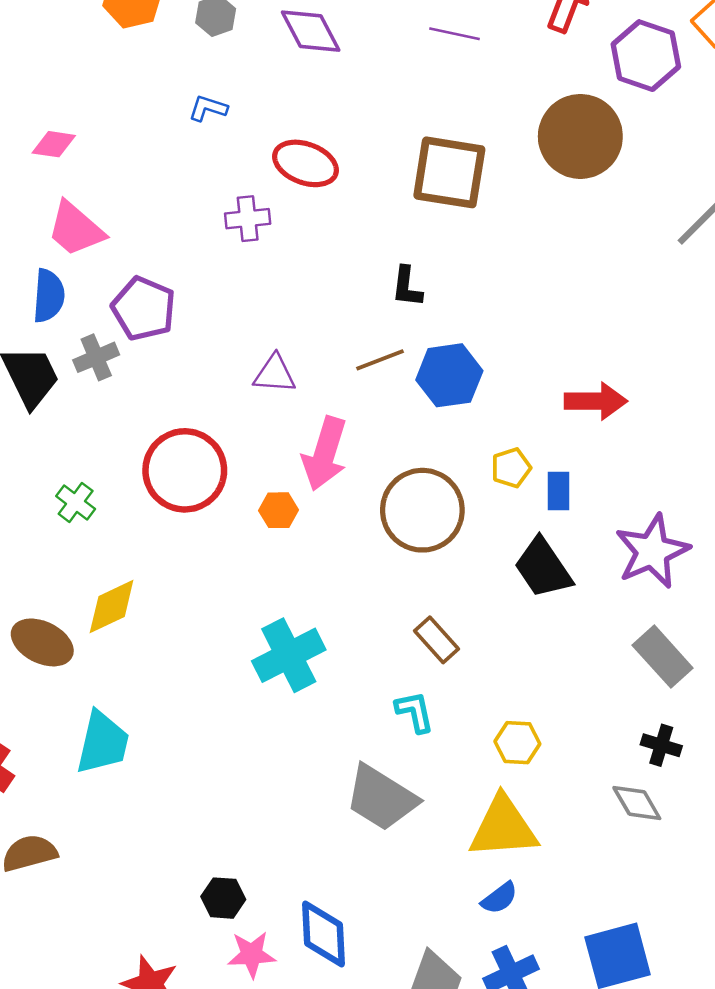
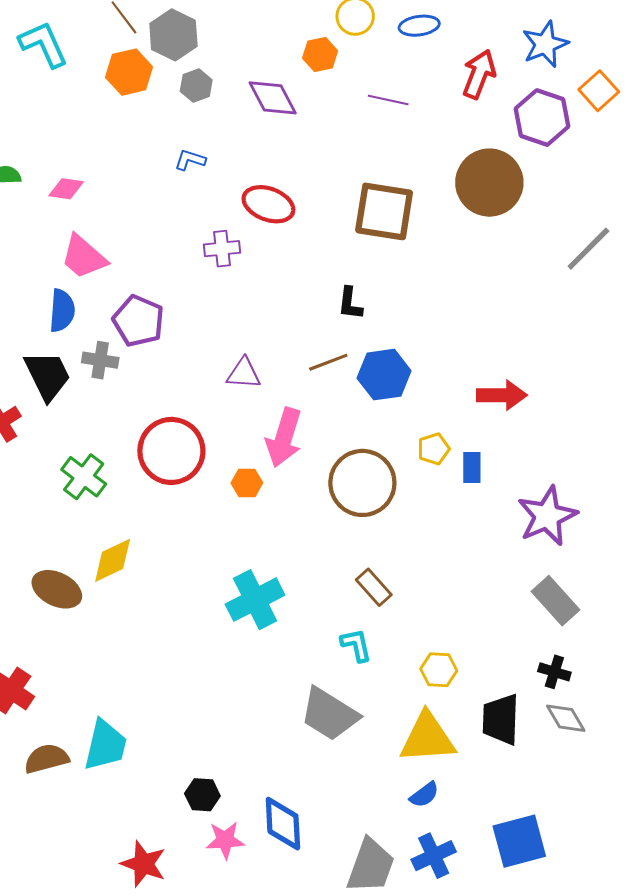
gray cross: (96, 357) -> (100, 360), turned 32
green cross: (76, 502) -> (84, 477), size x1.4
black trapezoid: (543, 568) -> (501, 719), moved, turned 36
cyan trapezoid: (103, 743) -> (105, 745), moved
gray diamond: (637, 803) -> (566, 718), moved

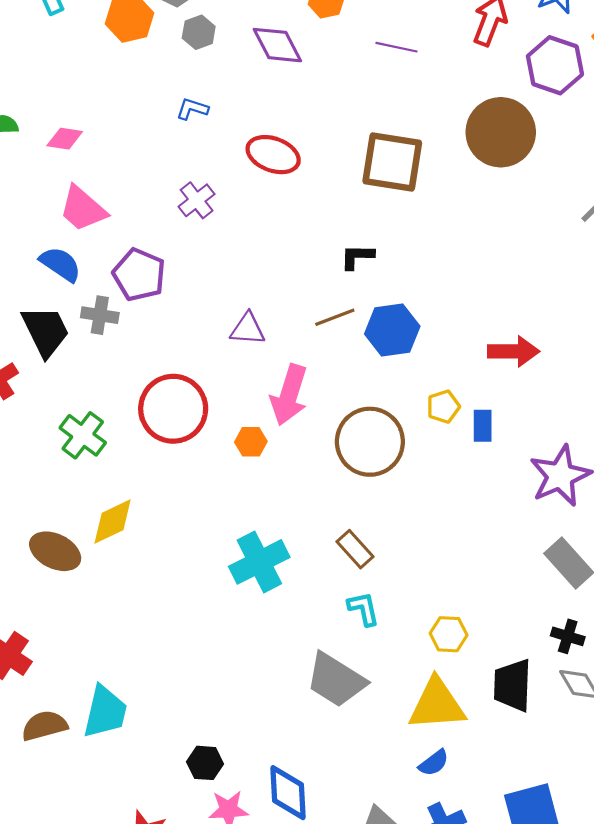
purple cross: (222, 249) -> (197, 200), moved, turned -32
black L-shape: (350, 303) -> (357, 257), turned 84
blue semicircle: (62, 311) -> (60, 264), turned -60
brown rectangle: (374, 587) -> (355, 549), moved

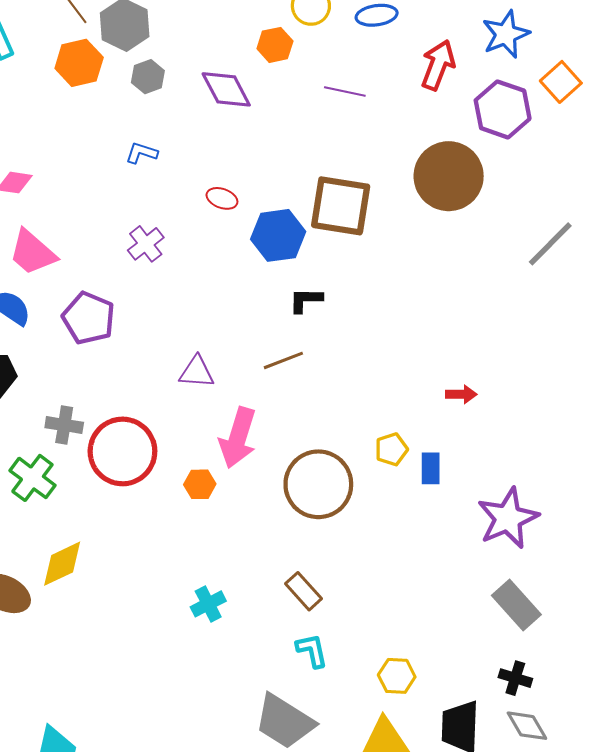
red ellipse: (273, 155) -> (222, 198), size x0.6
gray cross: (100, 315) -> (64, 425), moved
blue hexagon: (392, 330) -> (278, 235), moved
red arrow: (513, 351) -> (461, 394), size x0.6
cyan cross: (259, 562) -> (208, 604), size x0.6

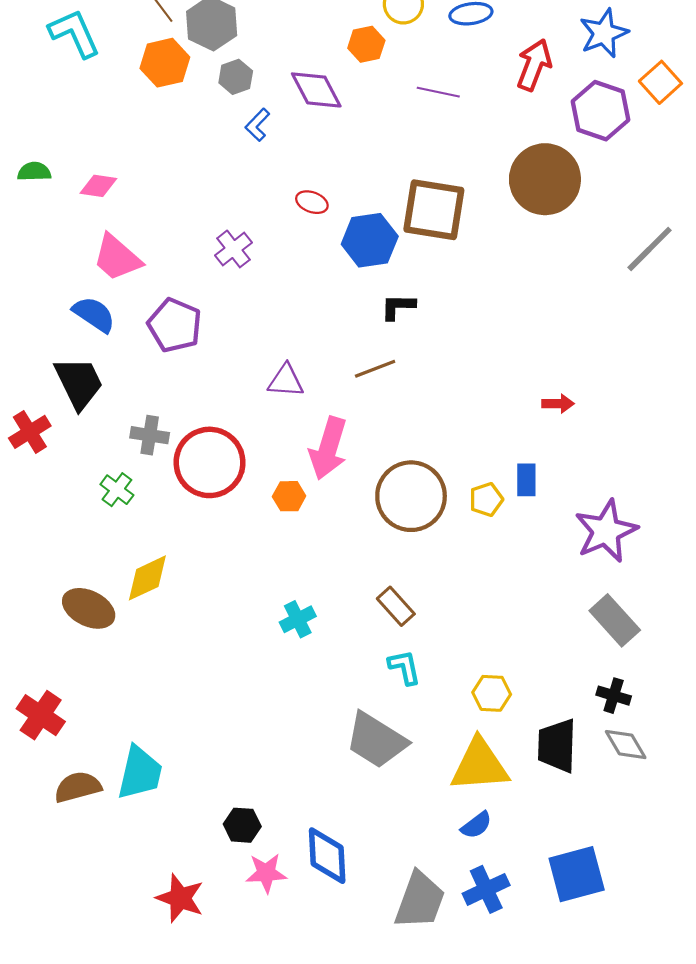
blue L-shape: (142, 153) -> (257, 125), moved, turned -64
yellow pentagon: (391, 449) -> (486, 499), moved
green cross: (32, 478) -> (117, 490), size x0.7

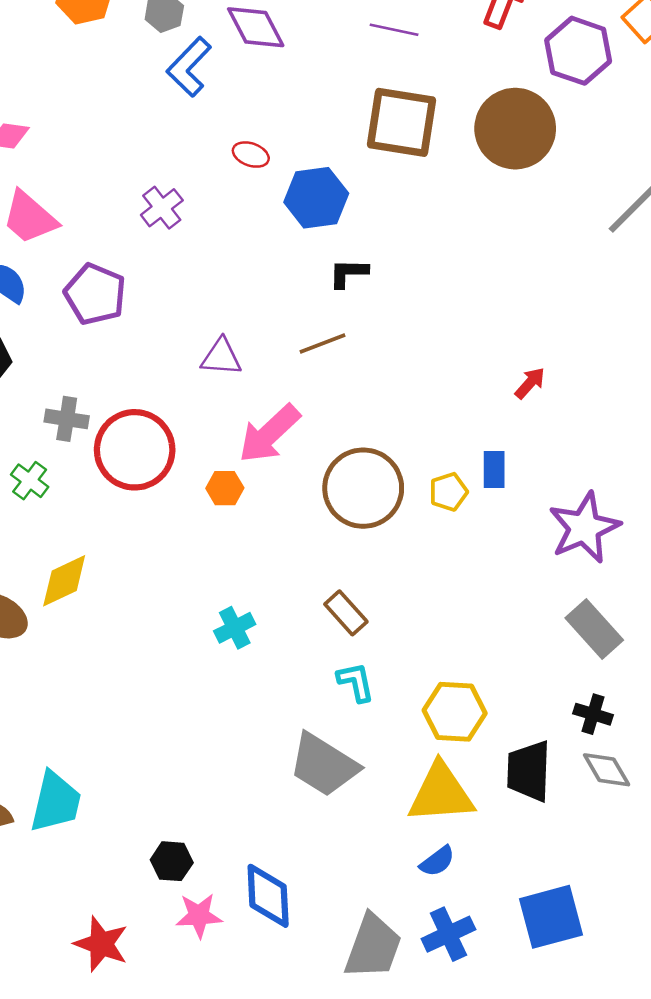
blue L-shape: (257, 125) -> (189, 67), size x1.6
brown square: (434, 210) -> (401, 122), moved
red arrow: (558, 404) -> (530, 383), turned -48
pink arrow: (328, 448) -> (269, 434), turned 30
yellow hexagon: (492, 693) -> (455, 712), size x1.4

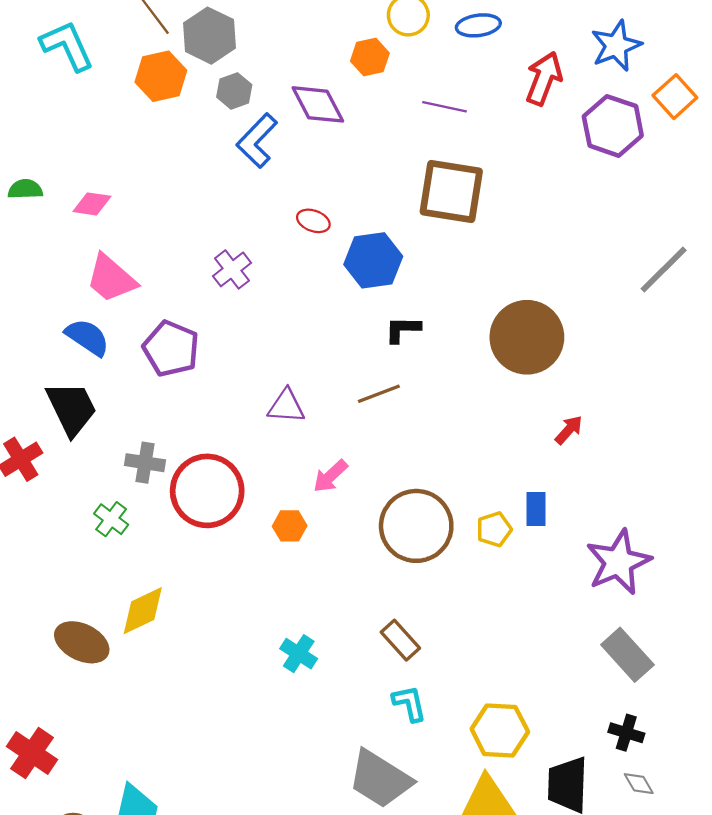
brown circle: (515, 129) -> (527, 337), moved
pink arrow: (269, 434) -> (330, 476), size x0.6
cyan cross: (235, 628) -> (299, 654), turned -30
gray diamond: (607, 770) -> (639, 784), size x0.7

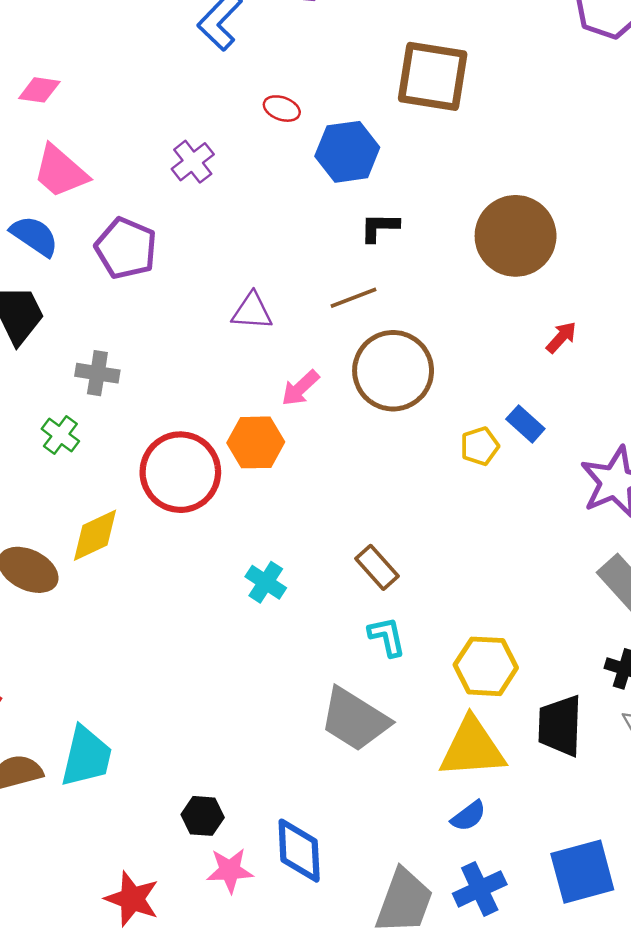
red circle: (207, 491) -> (180, 472), moved
blue rectangle: (536, 509) -> (525, 424), turned -48
orange hexagon: (290, 526) -> (256, 442), size x1.5
brown circle: (416, 526) -> (393, 371), moved

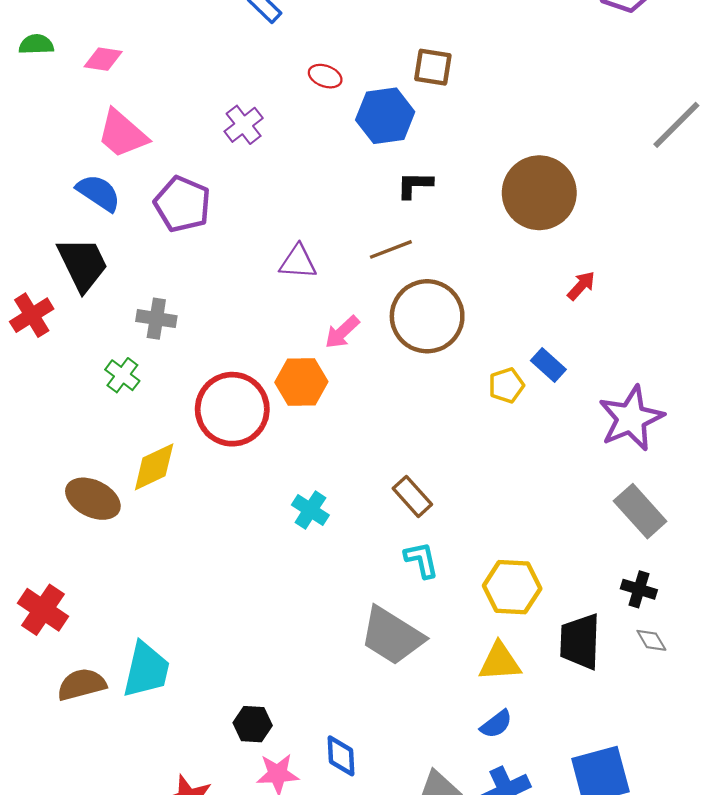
brown square: (433, 76) -> (433, 67), moved, size x0.6
yellow triangle: (472, 748) -> (500, 662), size x0.7
blue diamond: (299, 851) -> (341, 756), size x0.7

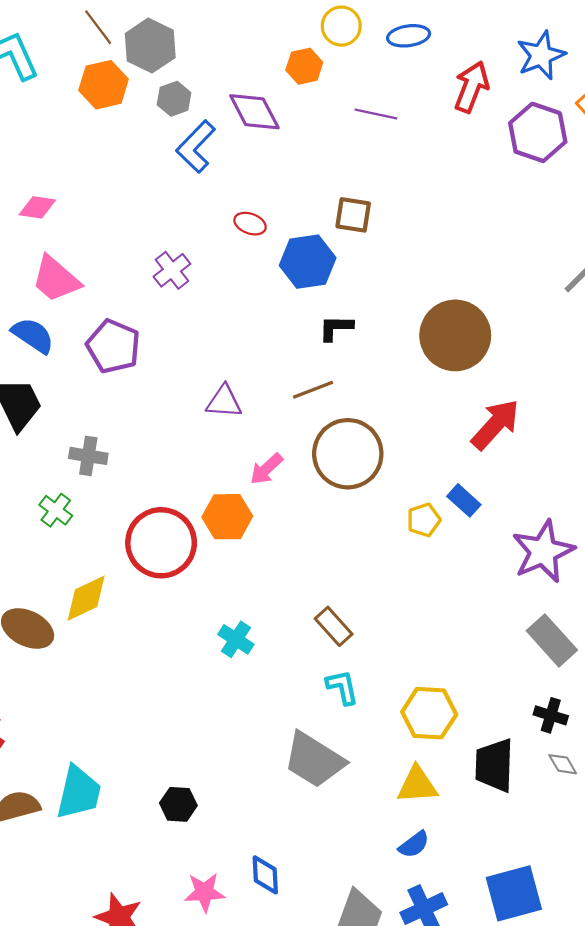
red arrow: (581, 286) -> (495, 424), size x1.8
black hexagon: (253, 724) -> (178, 804), moved

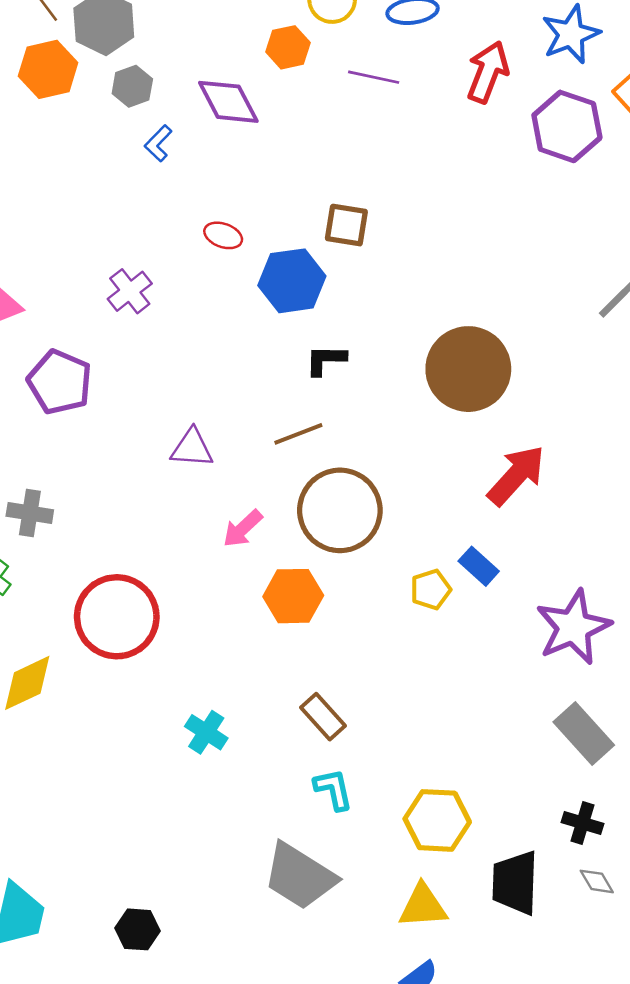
purple line: (376, 114) -> (374, 77), moved
blue L-shape: (196, 147) -> (158, 143), size x0.6
orange hexagon: (227, 517) -> (293, 596), moved

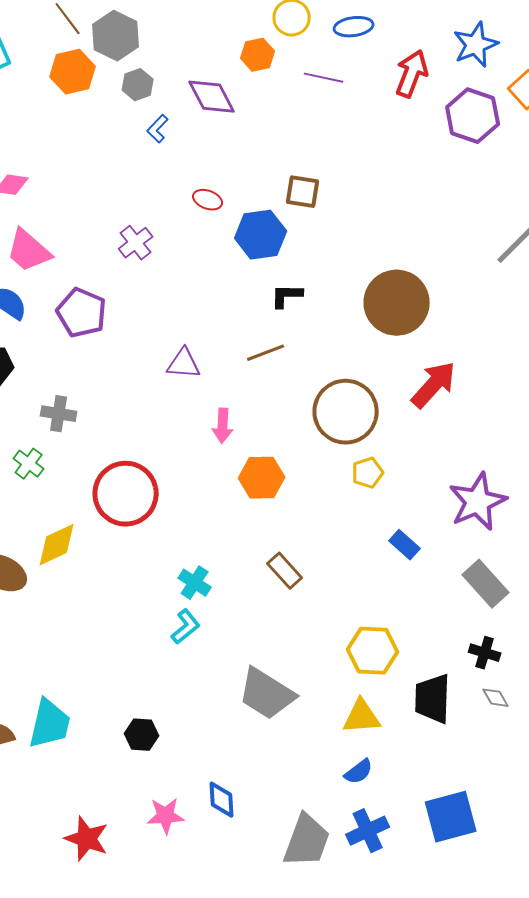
brown circle: (340, 510) -> (346, 412), moved
pink arrow: (243, 529) -> (223, 426), turned -44
blue rectangle: (479, 566) -> (405, 545), moved
cyan L-shape: (333, 789) -> (186, 627), moved, turned 63

